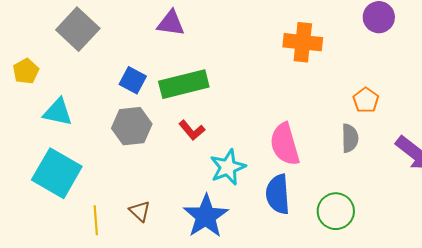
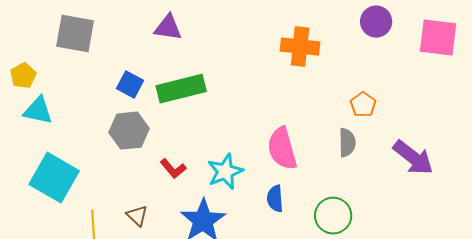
gray square: (78, 29) -> (75, 34), turned -33
cyan triangle: (58, 112) -> (38, 111), moved
red L-shape: (192, 130) -> (173, 169), moved
blue semicircle: (278, 194) -> (275, 199), size x0.7

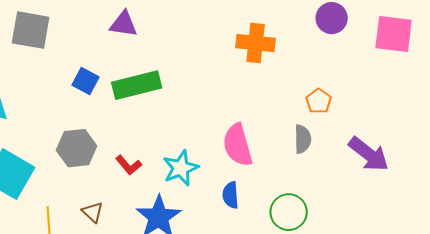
gray hexagon: (129, 131) -> (77, 148), moved

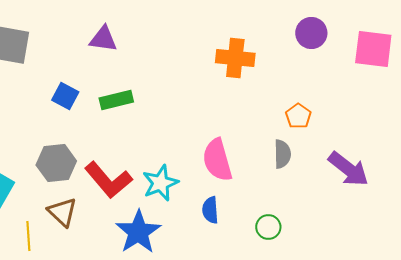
green rectangle: (137, 85) -> (116, 100), size x0.7
red L-shape: (129, 165) -> (108, 180), size x1.8
brown triangle: (93, 212) -> (62, 212), moved, size x1.4
green circle: (289, 212) -> (268, 227), size x0.7

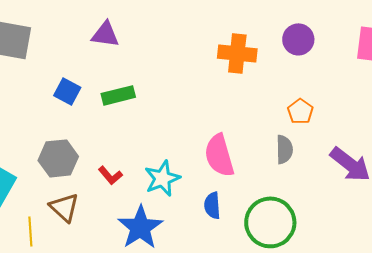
purple circle: (311, 33) -> (298, 39), moved
red L-shape: (108, 180) -> (110, 175), size x0.5
green circle: (268, 227) -> (270, 222), size x2.0

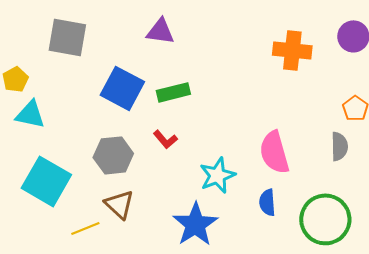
blue square: (67, 91) -> (122, 88), size x1.6
red L-shape: (110, 175) -> (165, 139), moved
yellow line: (30, 231) -> (85, 228), turned 72

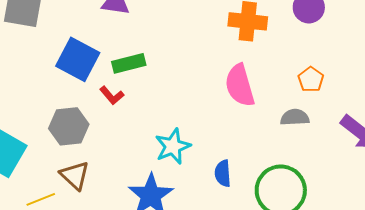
red L-shape: (165, 139) -> (112, 95), moved
gray semicircle: (339, 146) -> (295, 117), turned -92
pink semicircle: (274, 152) -> (240, 85), moved

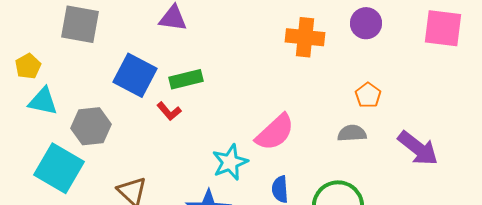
pink semicircle: (240, 85) -> (275, 132), moved, turned -117
gray hexagon: (69, 126) -> (91, 126), moved

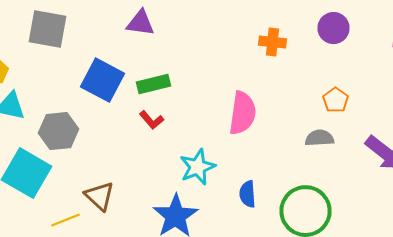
orange cross: (305, 37) -> (272, 42), size x0.7
red L-shape: (169, 111) -> (152, 120), moved
pink semicircle: (275, 132) -> (242, 113), moved, turned -39

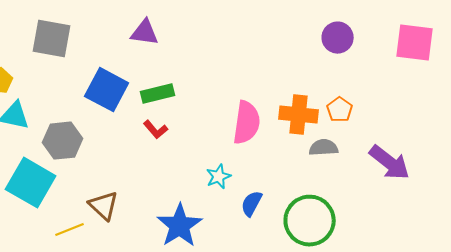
orange cross: (272, 42) -> (299, 115), moved, size x1.4
cyan star: (198, 167) -> (219, 177), moved, size x0.7
blue semicircle: (248, 194) -> (252, 204), turned 32

